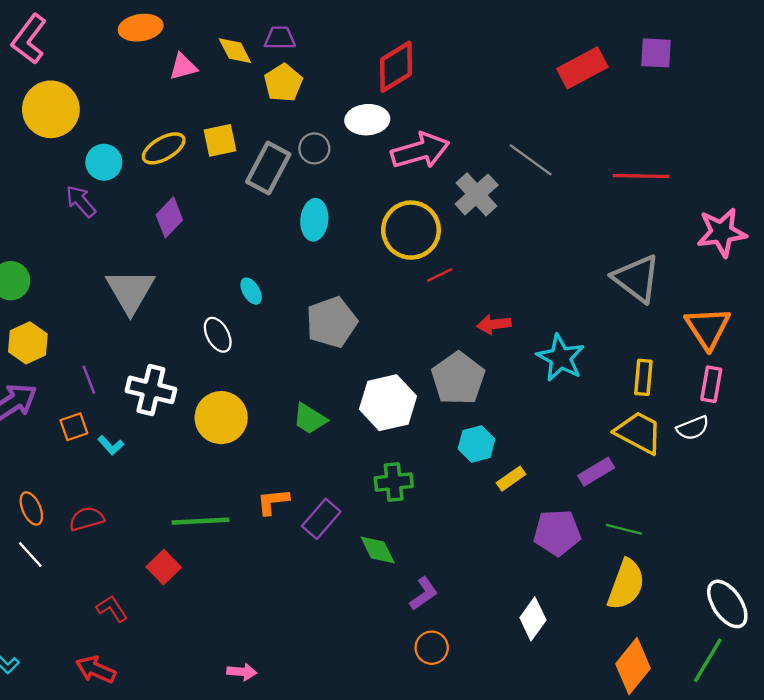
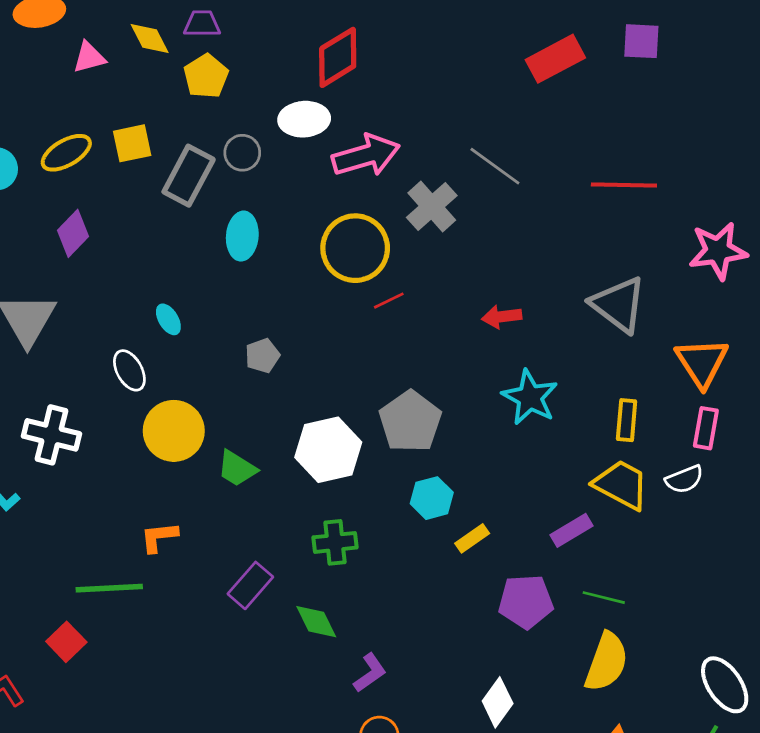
gray pentagon: (332, 322) -> (262, 356), size x0.6
red arrow: (494, 324) -> (502, 317), moved
yellow circle: (221, 418) -> (174, 431), moved
orange L-shape: (273, 502) -> (159, 537), moved

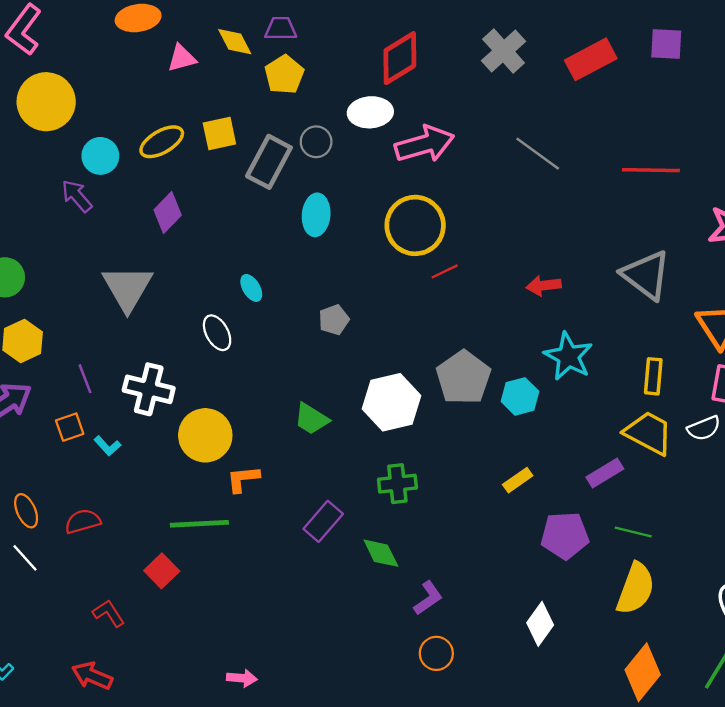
gray cross: (432, 206) -> (504, 51), moved
yellow circle: (174, 431) -> (205, 435), moved
cyan hexagon: (432, 498) -> (520, 396), moved

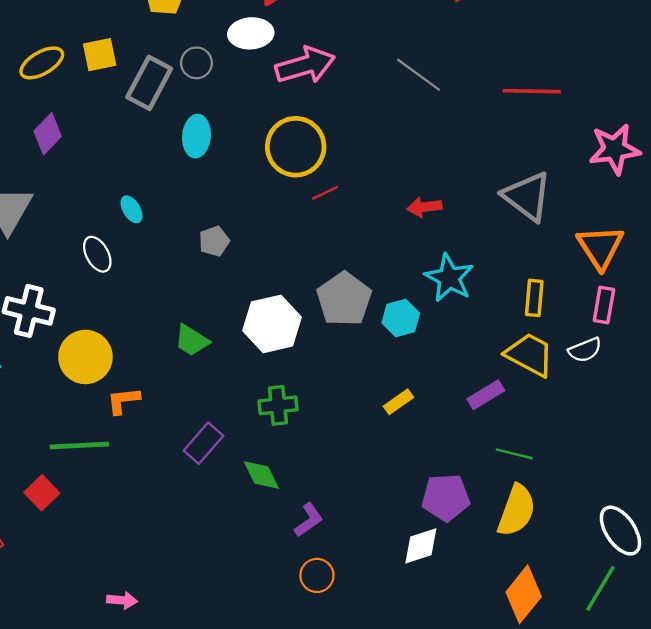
purple pentagon: (565, 535) -> (446, 497), moved
white diamond: (540, 624) -> (421, 546), turned 36

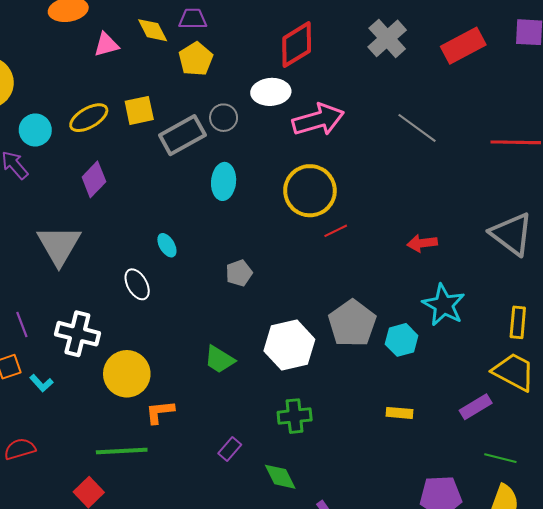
gray rectangle: (149, 83) -> (182, 135), turned 33
yellow rectangle: (398, 402) -> (399, 413), turned 40
purple rectangle: (204, 443) -> (230, 449), size x0.7

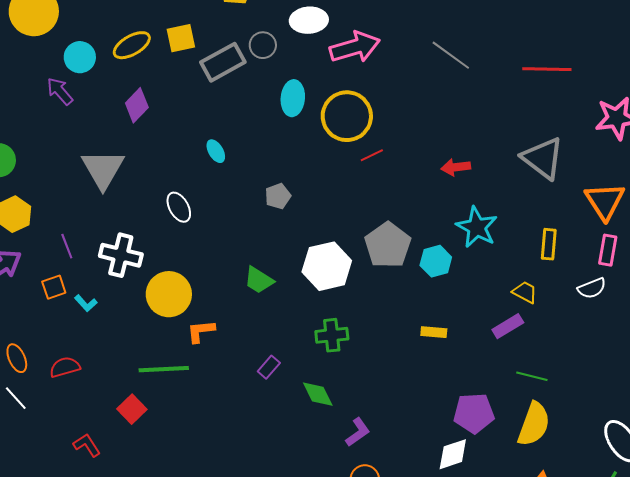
cyan ellipse: (224, 181) -> (293, 98), moved
cyan ellipse: (167, 245) -> (216, 151), moved
yellow trapezoid: (514, 372) -> (525, 292), moved, size x0.6

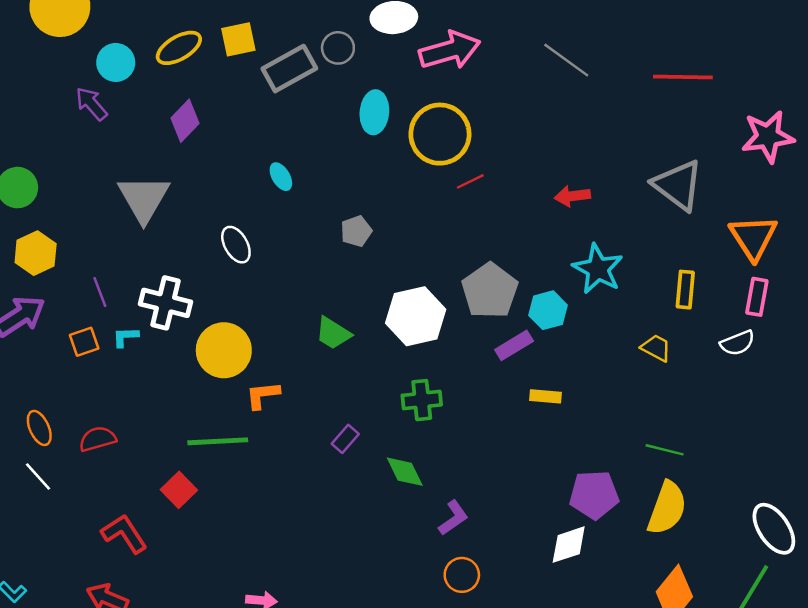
cyan L-shape: (86, 303) -> (125, 337), moved, turned 130
purple rectangle: (508, 326) -> (514, 345), moved
red L-shape: (87, 445) -> (124, 534), size x1.4

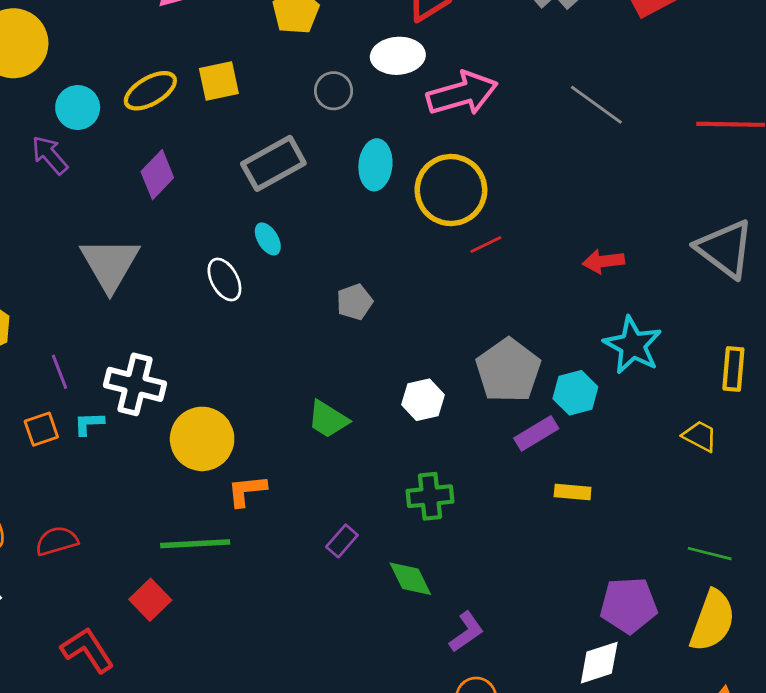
gray rectangle: (289, 69) -> (273, 163), moved
white ellipse: (236, 245) -> (224, 279), moved
white hexagon: (416, 316) -> (423, 400), size x0.6

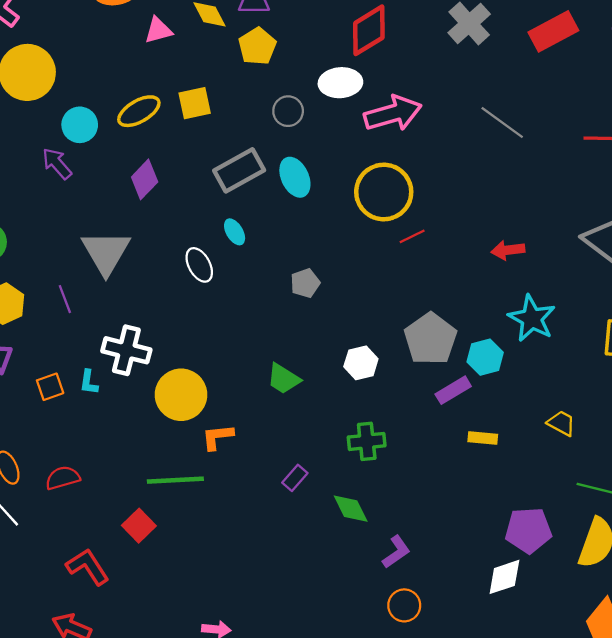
cyan ellipse: (375, 165) -> (295, 177), moved, turned -30
purple line: (59, 372) -> (65, 299), moved
cyan L-shape: (89, 424) -> (89, 382), turned -80
yellow trapezoid: (700, 436) -> (561, 423), moved

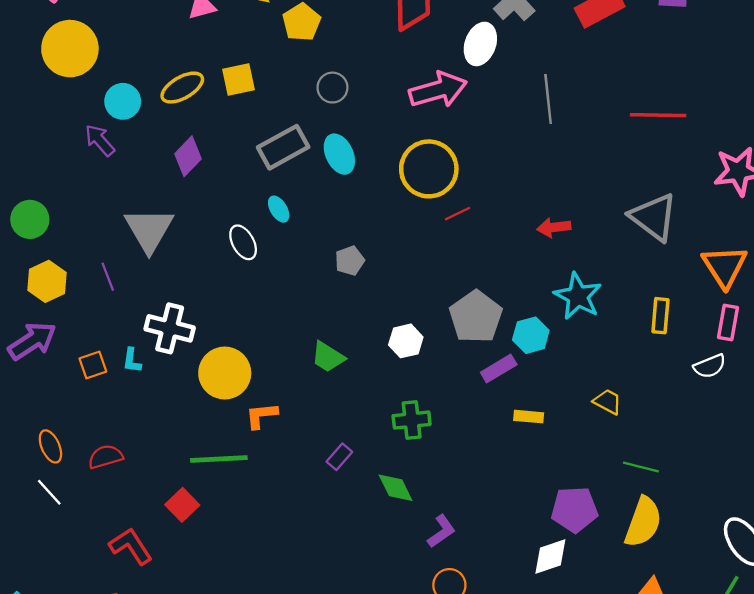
white ellipse: (340, 83) -> (480, 44), moved, turned -66
gray line: (502, 123) -> (548, 99), turned 48

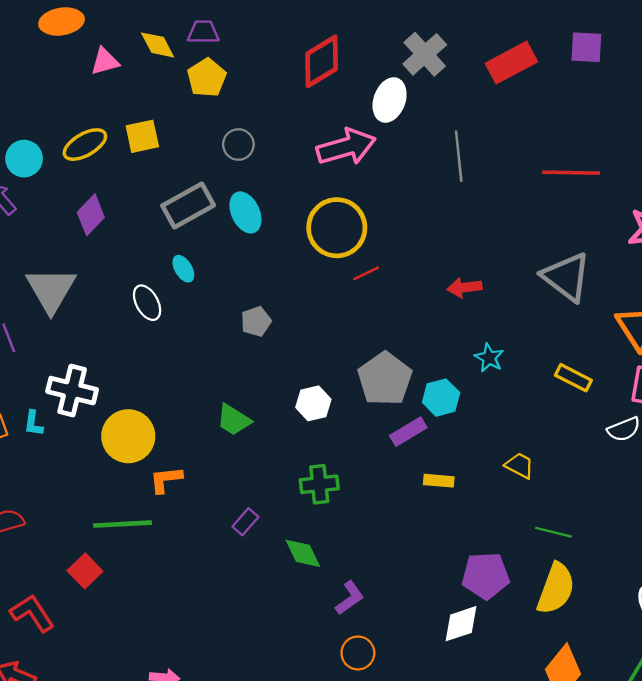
cyan star: (578, 296) -> (489, 358), size x0.6
yellow rectangle: (660, 316) -> (573, 378), turned -68

